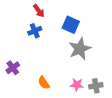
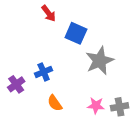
blue square: (71, 25) -> (76, 33), moved
blue cross: (35, 31) -> (44, 72), moved

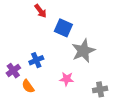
orange semicircle: (55, 103) -> (28, 86), moved
pink star: (96, 106) -> (67, 79), moved

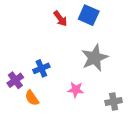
red arrow: (40, 11) -> (60, 19), moved
blue square: (63, 28) -> (89, 15), moved

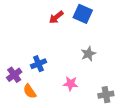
red arrow: (60, 19) -> (56, 17), turned 88
gray star: (95, 58) -> (88, 54), size x0.6

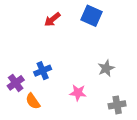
red arrow: (56, 17) -> (52, 19), moved
gray star: (88, 54) -> (106, 68), moved

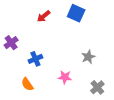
purple cross: (16, 83) -> (11, 43), moved
gray cross: (117, 105) -> (97, 87), turned -32

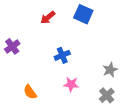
gray star: (88, 57) -> (110, 70), moved
blue cross: (35, 59) -> (62, 55), moved

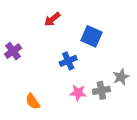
blue square: (83, 14) -> (92, 36), moved
gray cross: (107, 95) -> (101, 90), moved, turned 32

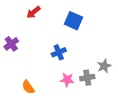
red arrow: (52, 19) -> (33, 12), moved
blue square: (92, 36) -> (74, 21), moved

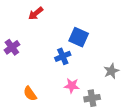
blue square: (74, 21) -> (79, 37), moved
gray cross: (87, 78) -> (92, 98), moved

